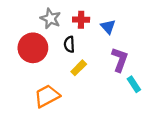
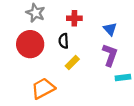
gray star: (50, 18) -> (36, 13), moved
blue triangle: (108, 27) -> (110, 29), moved
cyan rectangle: (134, 84) -> (123, 78), turned -64

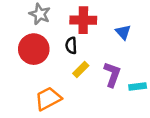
red cross: (74, 18) -> (83, 20), size x1.5
purple L-shape: (110, 55) -> (112, 74), moved

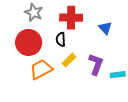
orange trapezoid: (48, 99) -> (41, 69), moved

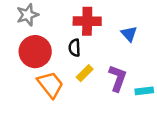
gray star: (34, 12) -> (28, 15), moved, turned 30
orange trapezoid: (41, 69) -> (50, 85), turned 80

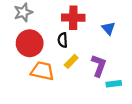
orange trapezoid: (50, 85) -> (42, 71), turned -40
cyan rectangle: (144, 91) -> (114, 84), moved

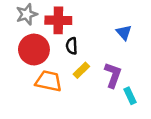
red cross: (73, 18) -> (58, 20), moved
cyan rectangle: (114, 84) -> (130, 96), turned 72

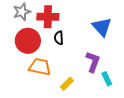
blue triangle: (124, 32) -> (102, 27), size x1.5
yellow rectangle: (81, 70) -> (67, 84), moved

